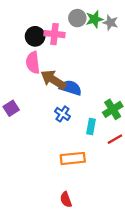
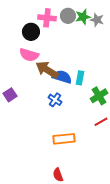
pink cross: (54, 34) -> (47, 18), moved
pink semicircle: (33, 63) -> (29, 55), turned -66
cyan rectangle: (91, 126) -> (80, 78), moved

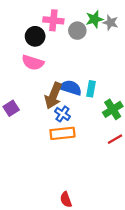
gray circle: (68, 16) -> (77, 31), moved
brown arrow: (47, 70) -> (53, 96), moved, turned -100
orange rectangle: (64, 139) -> (62, 133), moved

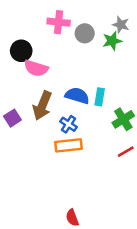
green star: (94, 19) -> (112, 41), moved
black circle: (35, 36) -> (21, 51), moved
brown arrow: (53, 96) -> (42, 106), moved

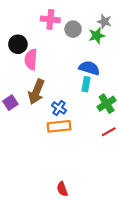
pink semicircle: (36, 68) -> (31, 59), turned 78
blue semicircle: (77, 96) -> (89, 68), moved

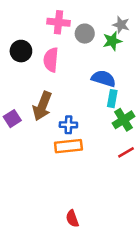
pink semicircle: (31, 59) -> (51, 60), moved
cyan rectangle: (86, 84) -> (112, 99), moved
blue cross: (59, 108) -> (68, 125), turned -32

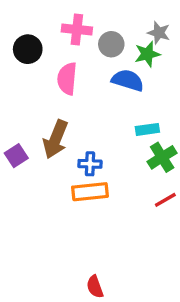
black circle: (21, 51) -> (28, 49), moved
blue semicircle: (103, 79) -> (128, 80), moved
cyan rectangle: (112, 99) -> (147, 129), turned 72

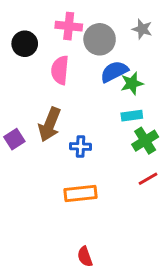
gray circle: (111, 44) -> (100, 39), size x1.4
green star: (147, 54) -> (132, 83), moved
blue semicircle: (128, 80) -> (114, 72), turned -44
orange rectangle: (90, 192) -> (80, 193), moved

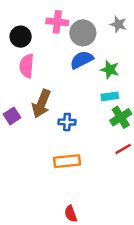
pink semicircle: (60, 70) -> (27, 66), moved
blue semicircle: (114, 72) -> (82, 60), moved
green star: (132, 83) -> (110, 70), turned 30

